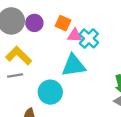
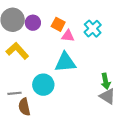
cyan cross: (89, 38) -> (93, 29), moved
gray line: (15, 75) -> (15, 93), moved

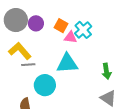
cyan cross: (93, 29) -> (83, 30), moved
green arrow: (106, 81) -> (106, 71), moved
gray line: (15, 93) -> (28, 65), moved

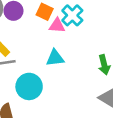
cyan triangle: (67, 63) -> (55, 58), size x0.7

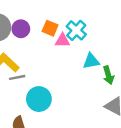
cyan triangle: (55, 58) -> (91, 61), moved

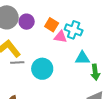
cyan cross: (76, 30) -> (74, 30), turned -30
cyan circle: (39, 99) -> (42, 69), moved

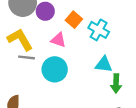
pink triangle: (60, 37) -> (58, 40), moved

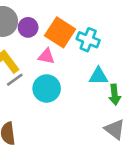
orange square: (74, 20) -> (60, 32), size x1.6
gray line: (27, 57) -> (15, 80), turned -35

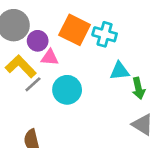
purple circle: (28, 27) -> (38, 41), moved
pink triangle: (46, 56) -> (50, 57), moved

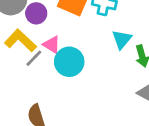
pink triangle: (50, 57) -> (52, 45), moved, turned 30
cyan triangle: (120, 71) -> (122, 39), turned -40

